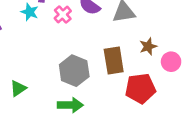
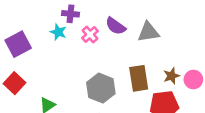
brown star: (148, 46) -> (171, 76), moved

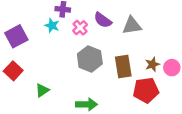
gray hexagon: (101, 88) -> (90, 59), moved

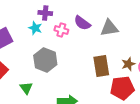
pink cross: (80, 28) -> (61, 30), turned -32
gray hexagon: (90, 59) -> (45, 60), moved
green triangle: (42, 90) -> (26, 88), turned -32

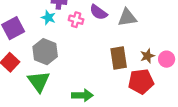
gray hexagon: (45, 60) -> (45, 52), moved
green triangle: (26, 88) -> (39, 81), size x1.6

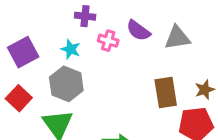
cyan star: (48, 18) -> (71, 49), moved

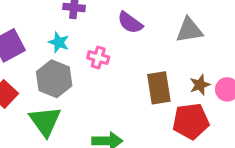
gray triangle: (177, 38) -> (189, 30), moved
pink cross: (108, 41) -> (98, 58), moved

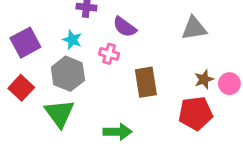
purple semicircle: (130, 23) -> (125, 27), moved
brown rectangle: (159, 88) -> (146, 82), moved

